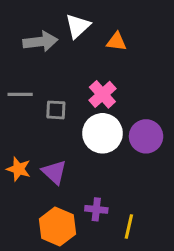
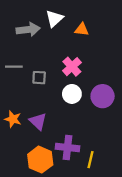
white circle: (102, 133) -> (72, 94), size x0.7
purple cross: (96, 209) -> (68, 148), size x1.5

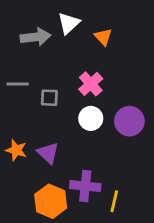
orange triangle: (82, 29) -> (103, 37), turned 40

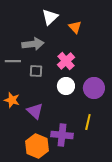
gray arrow: (36, 37) -> (33, 44), moved
orange star: (16, 150) -> (12, 100), moved
yellow line: (114, 201) -> (88, 122), moved

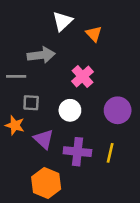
gray square: (36, 71) -> (31, 103), moved
white circle: (66, 86) -> (70, 110), moved
purple cross: (62, 135) -> (77, 152), moved

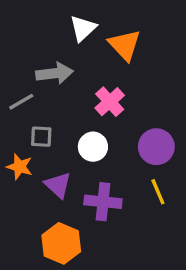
orange triangle: (94, 34) -> (125, 45), size x1.5
gray line: (16, 76) -> (21, 102), turned -30
yellow line: (110, 153) -> (158, 192), moved, turned -36

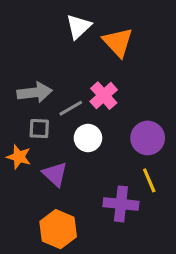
gray arrow: (55, 73) -> (35, 92), moved
gray line: (21, 102) -> (71, 108), moved
purple cross: (103, 202) -> (121, 204), moved

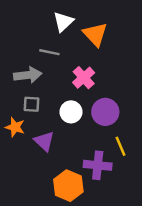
gray line: (71, 108) -> (49, 52), moved, turned 42
purple circle: (148, 138) -> (105, 112), moved
orange hexagon: (58, 229) -> (68, 186), moved

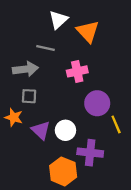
pink cross: (84, 78) -> (77, 71), turned 30
white circle: (71, 112) -> (65, 130), moved
yellow line: (121, 146) -> (116, 124), moved

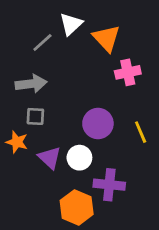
gray line: (45, 48) -> (42, 42), moved, turned -54
pink cross: (77, 71) -> (128, 72), moved
purple circle: (97, 103) -> (98, 124), moved
yellow line: (116, 124) -> (141, 132), moved

